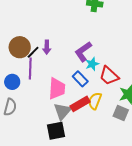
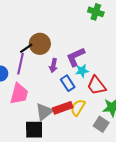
brown circle: (20, 47) -> (40, 44), moved
purple arrow: (47, 47) -> (53, 65), moved
pink trapezoid: (57, 89) -> (19, 94), moved

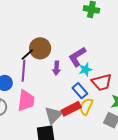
blue rectangle: (68, 83) -> (80, 91), moved
red trapezoid: (96, 85) -> (102, 82), turned -60

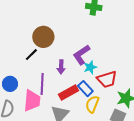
brown circle: (40, 48) -> (43, 37), moved
purple line: (24, 71) -> (42, 84), moved
red rectangle: (71, 109) -> (69, 93), moved

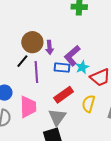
purple arrow: (61, 67) -> (50, 47), moved
purple line: (42, 84) -> (36, 72), moved
blue rectangle: (85, 89) -> (62, 68), moved, turned -35

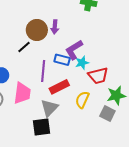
purple arrow: (50, 47) -> (55, 27), moved
purple line: (36, 72) -> (43, 71), moved

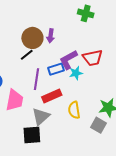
black line: (24, 47) -> (27, 55), moved
blue rectangle: (62, 60) -> (56, 69), turned -35
red trapezoid: (98, 76) -> (93, 58), moved
yellow semicircle: (82, 100) -> (74, 110), turned -36

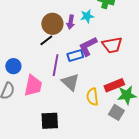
cyan star: (76, 73) -> (87, 16), moved
red rectangle: (52, 96) -> (114, 85), moved
gray triangle: (41, 116) -> (70, 82), moved, turned -36

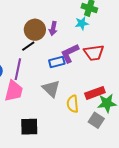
cyan star: (87, 16) -> (82, 23), moved
purple line: (56, 65) -> (18, 69), moved

